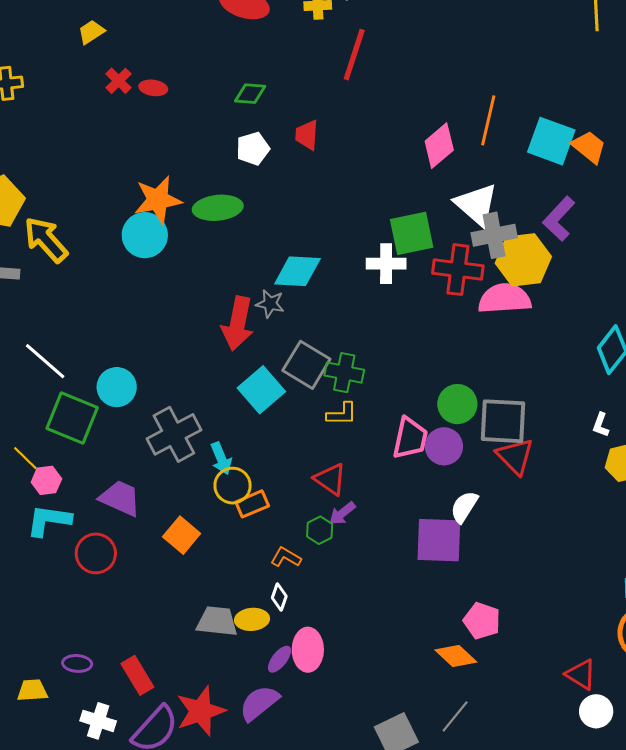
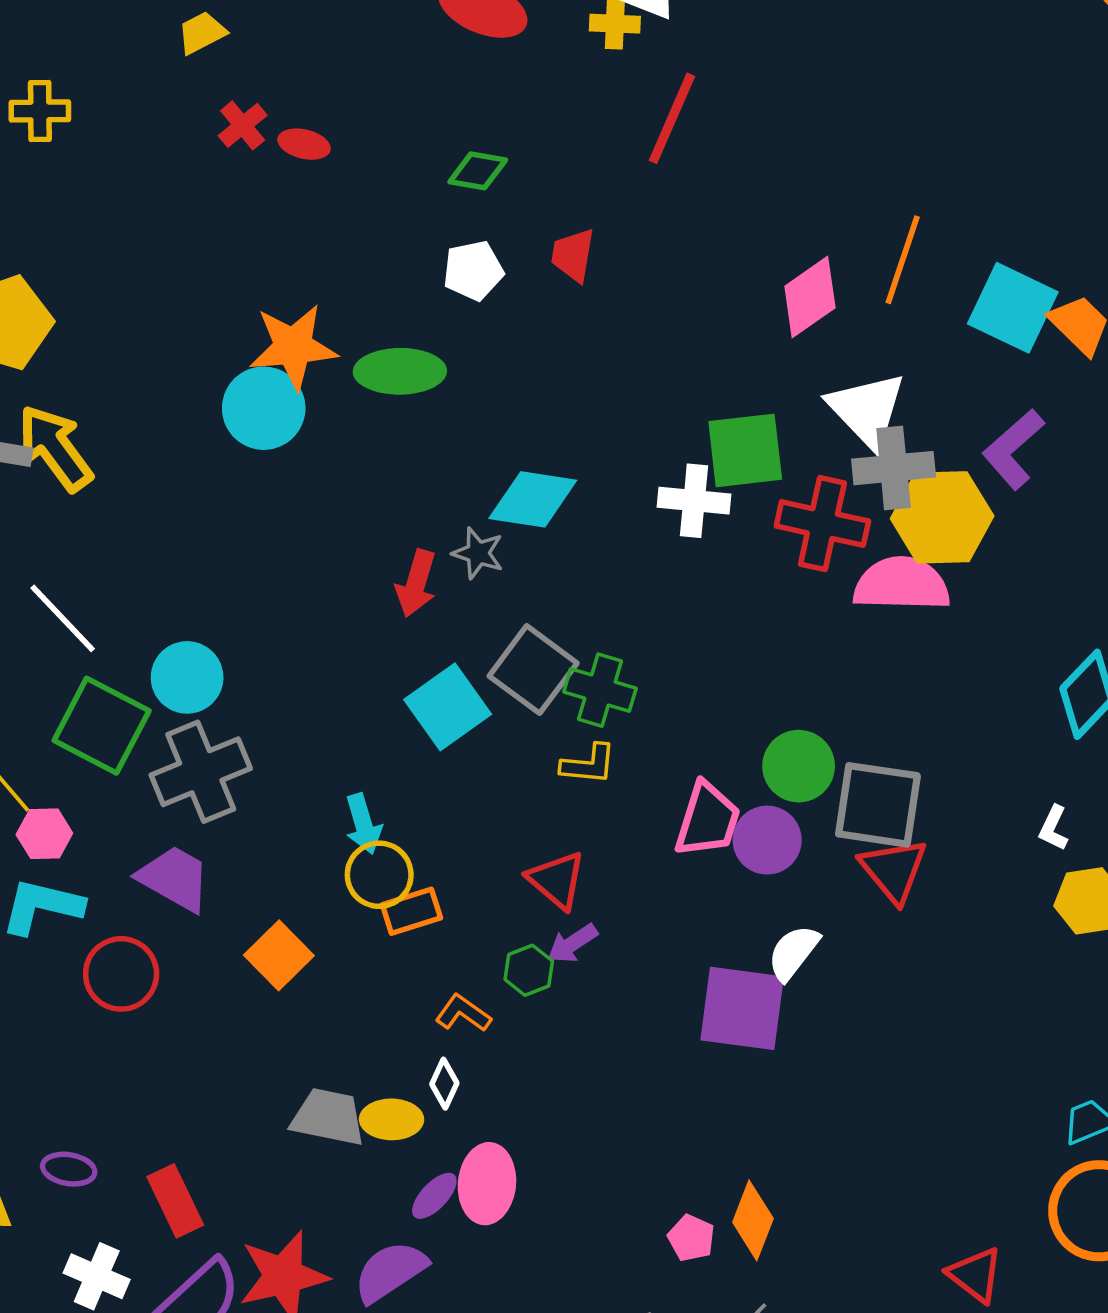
yellow arrow: (46, 240) -> (55, 448), moved
red arrow: (238, 324) -> (416, 583), size x0.7
gray cross: (174, 434) -> (201, 772), moved
pink pentagon: (482, 621) -> (691, 1238), moved, size x0.7
orange diamond: (456, 656) -> (753, 1220), turned 63

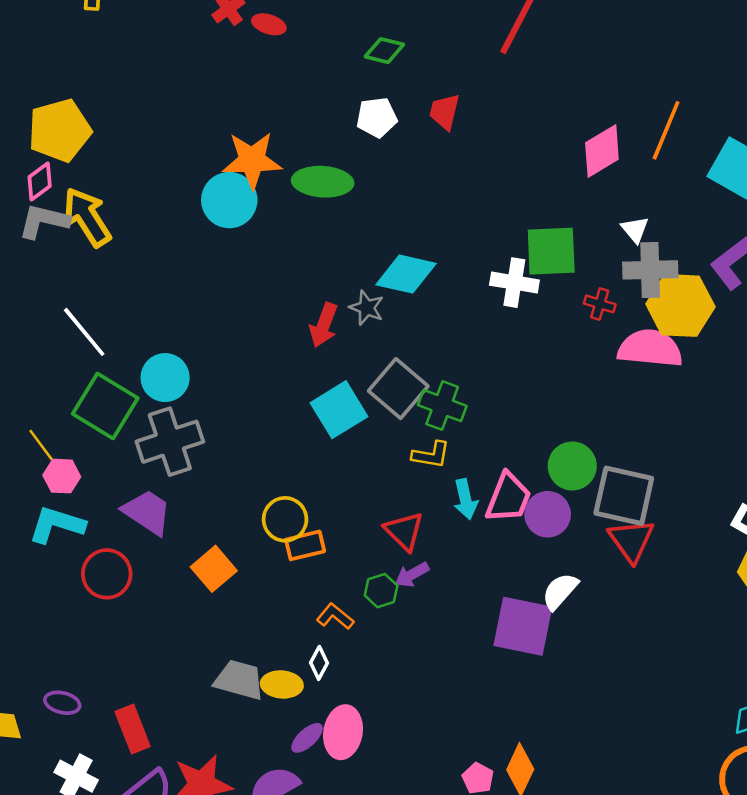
white triangle: (867, 410) -> (635, 230), size x0.5
red cross: (822, 524) -> (600, 304), size x0.5
cyan arrow: (363, 824) -> (465, 499), moved

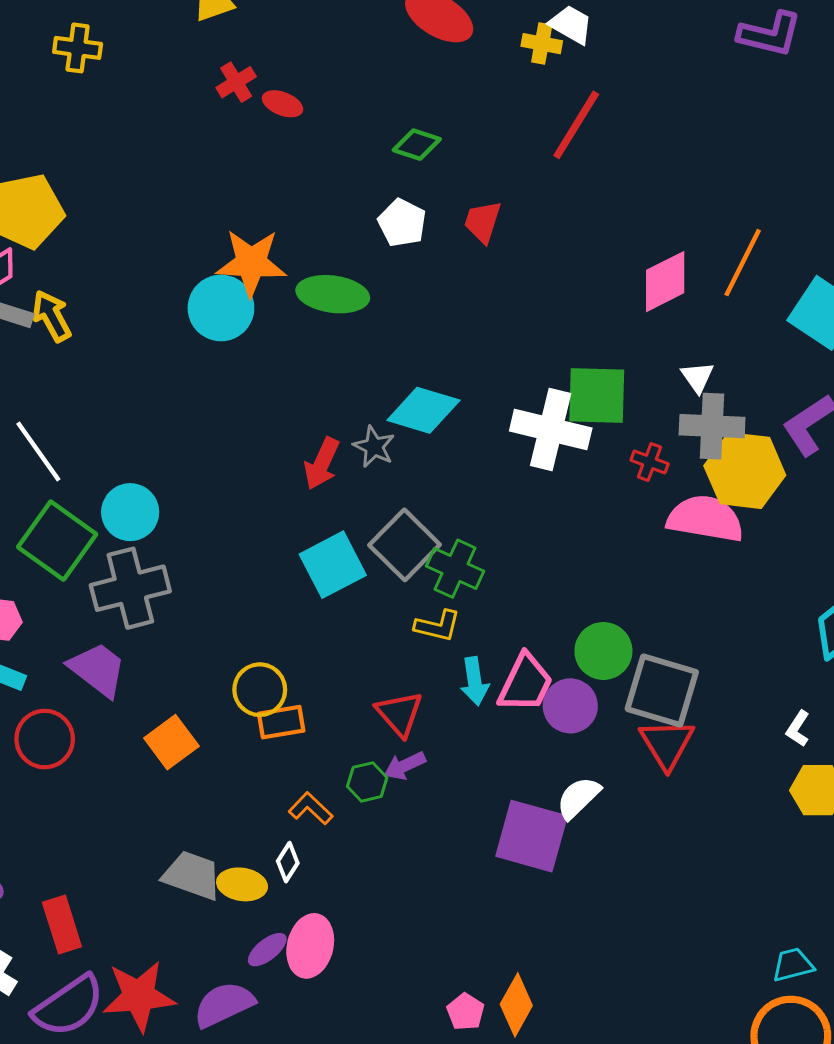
white pentagon: (377, 117) -> (402, 223), turned 30
yellow arrow: (87, 217) -> (52, 316), size x0.7
white cross: (514, 283) -> (551, 429), size x1.4

